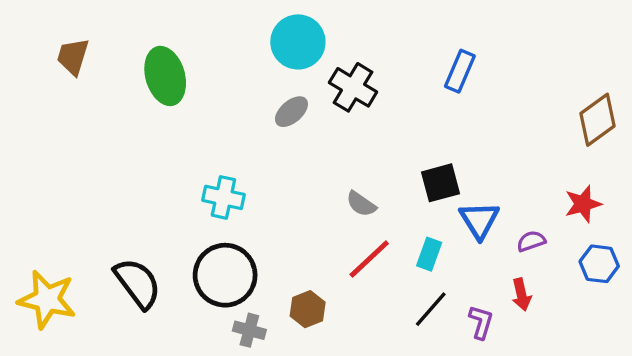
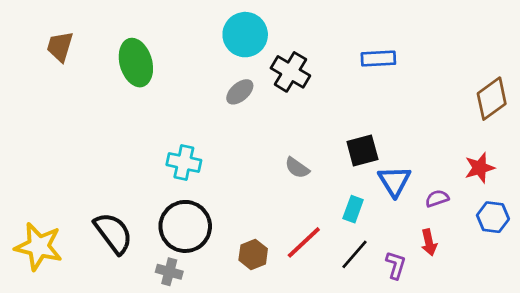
blue rectangle: (460, 71) -> (378, 59), turned 64
red line: (369, 259) -> (304, 242), moved
gray cross: (249, 330) -> (169, 272), moved

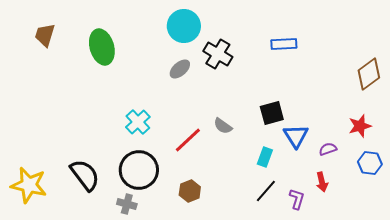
cyan cross: (184, 162) -> (138, 122), turned 35
red line: (304, 242) -> (188, 140), moved

